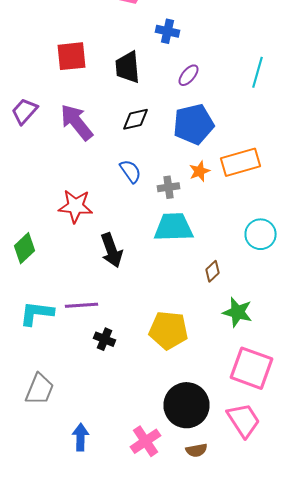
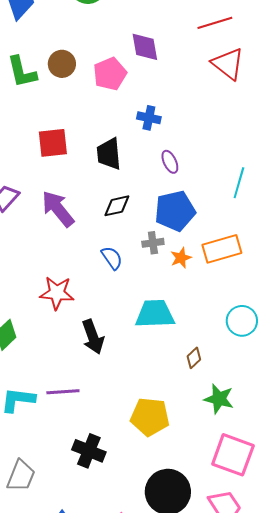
cyan line: (258, 72) -> (239, 183), moved
purple ellipse: (188, 75) -> (170, 162), turned -65
gray cross: (168, 187) -> (153, 243), moved
black cross: (104, 339) -> (89, 451), moved, size x1.5

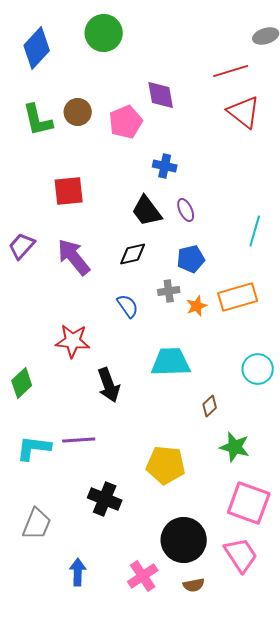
black trapezoid: (109, 154) -> (147, 211), moved, turned -32
blue pentagon: (175, 211) -> (191, 259), size x0.7

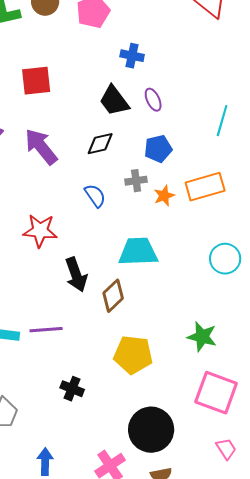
brown diamond: (210, 406) -> (113, 296), moved, size x1.5
black cross: (105, 499) -> (72, 389), size x0.7
pink trapezoid: (241, 555) -> (226, 449), moved, size x0.6

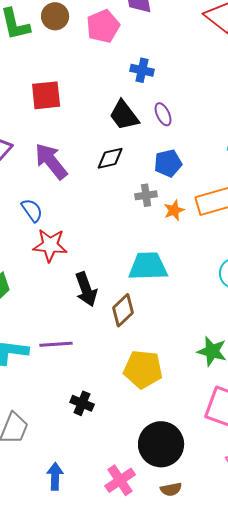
blue semicircle: (95, 196) -> (32, 210), moved

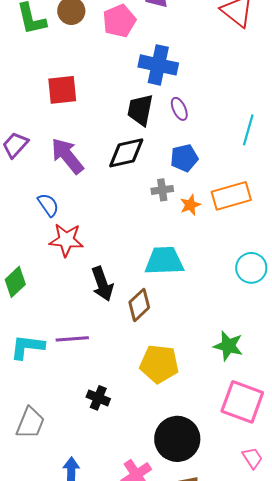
blue cross: (142, 70) -> (158, 65), size x1.6
black trapezoid: (124, 115) -> (140, 110), turned 48
black diamond: (110, 158) -> (126, 153), size x1.4

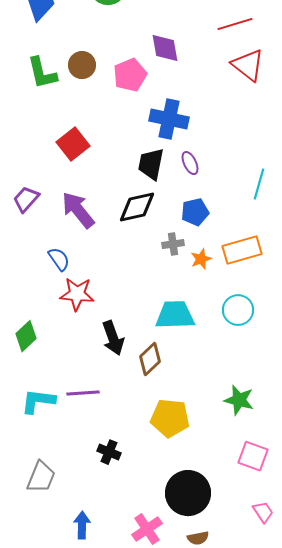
red square: (62, 90) -> (73, 144), turned -32
cyan circle: (251, 268) -> (238, 310), moved
pink square: (242, 402) -> (253, 456), size x0.7

